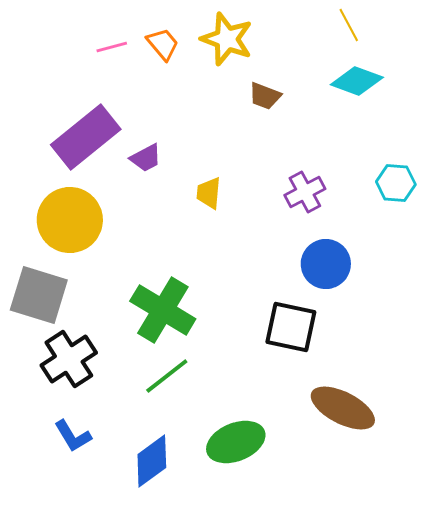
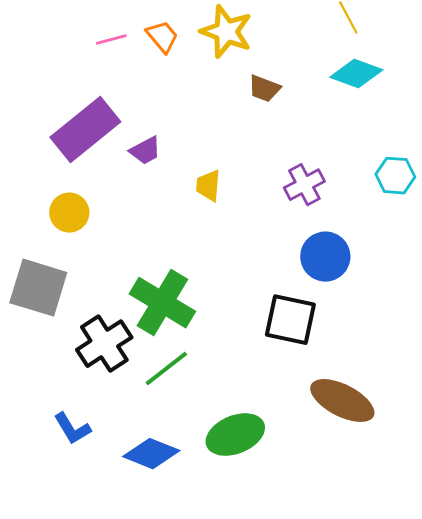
yellow circle: (70, 220) -> (69, 213), size x0.6
black cross: (69, 359) -> (104, 344), moved
blue diamond: (152, 461) -> (151, 454), turned 58

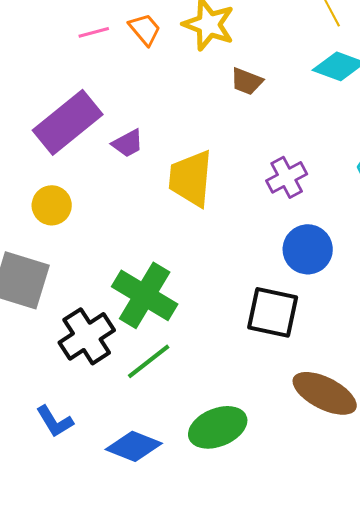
yellow trapezoid: (208, 186) -> (191, 178), size x1.8

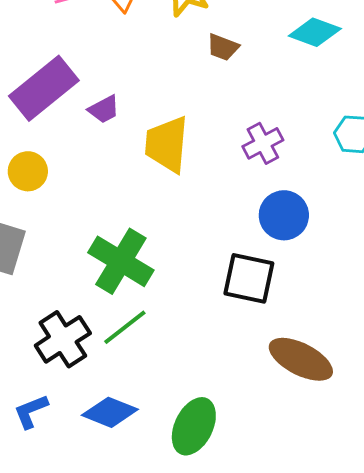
black cross: (87, 336) -> (63, 339), moved
blue L-shape: (55, 421) -> (31, 411), moved, turned 99
green ellipse: (218, 427) -> (194, 426), moved, turned -42

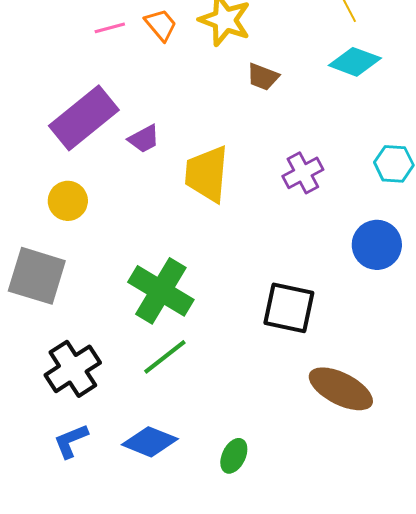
blue circle: (284, 215) -> (377, 245), moved
black cross: (63, 339) -> (73, 369), moved
green ellipse: (194, 426) -> (234, 456), size x0.6

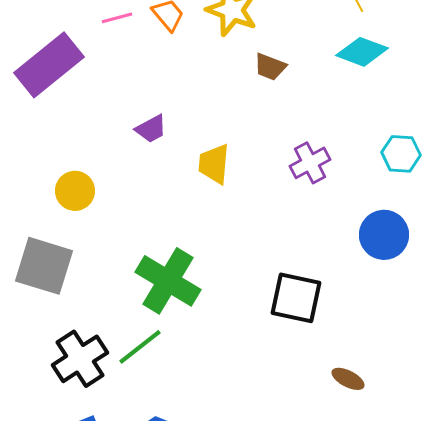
purple rectangle: (84, 118) -> (49, 65), moved
yellow trapezoid: (207, 174) -> (214, 164), size x0.7
green line: (165, 357) -> (140, 347), moved
brown ellipse: (341, 389) -> (348, 379), size x0.5

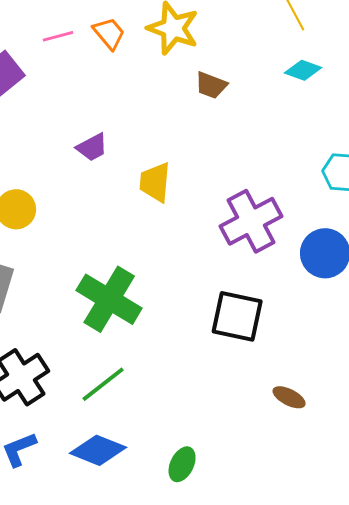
cyan diamond: (362, 52) -> (303, 70), size x0.7
purple cross: (310, 163) -> (251, 221), moved, size x1.5
green line: (140, 347) -> (103, 384), moved

